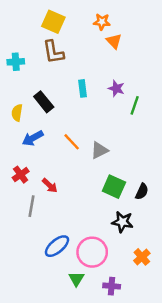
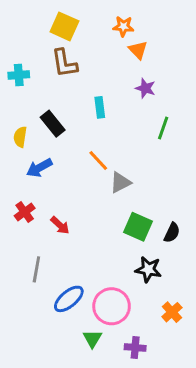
purple star: (116, 88) -> (145, 88), moved
orange line: (72, 142) -> (98, 160), moved
gray line: (32, 206) -> (36, 269), moved

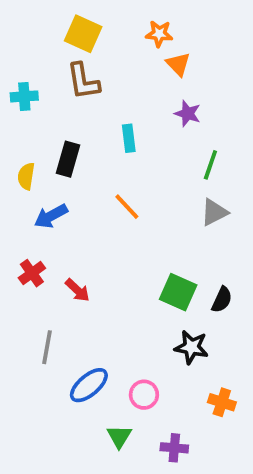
black rectangle: (53, 124) -> (68, 159), turned 55
gray triangle: (120, 183) -> (214, 212), moved
pink circle: (112, 306) -> (144, 395), size x0.6
orange cross: (172, 312) -> (222, 402), turned -30

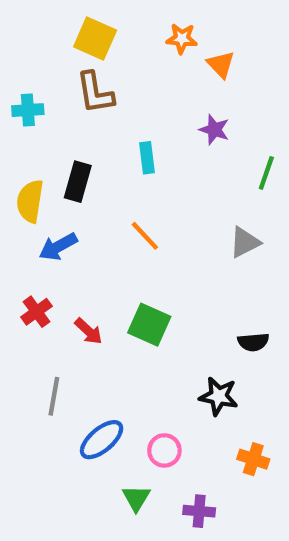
orange triangle: (178, 64) -> (221, 65), moved
green line: (210, 165) -> (266, 173), moved
yellow semicircle: (26, 176) -> (30, 201), size x1.4
green square: (178, 292) -> (149, 325), moved
black semicircle: (222, 300) -> (253, 342), turned 60

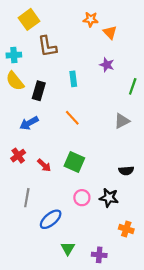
yellow square: (95, 39) -> (29, 19), moved, turned 30
yellow semicircle: (30, 201) -> (15, 81), moved, turned -48
pink circle: (164, 450) -> (82, 198), moved

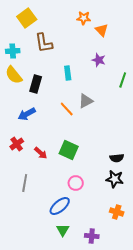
gray triangle: (122, 121) -> (86, 101), moved
black star: (109, 198) -> (115, 179), moved
blue ellipse: (51, 219) -> (60, 206), moved

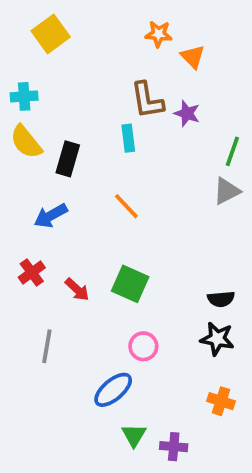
brown L-shape: (44, 43) -> (147, 100), moved
gray triangle: (86, 101) -> (227, 191), moved
green triangle: (63, 230) -> (134, 435), moved

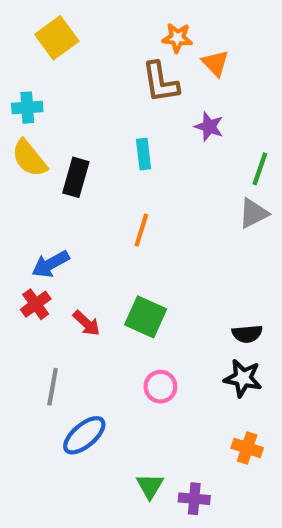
brown L-shape: (147, 100) -> (160, 82), moved
orange line: (126, 206) -> (141, 230), turned 60
blue arrow: (51, 216) -> (50, 264), moved
blue ellipse: (113, 390) -> (84, 435), moved

